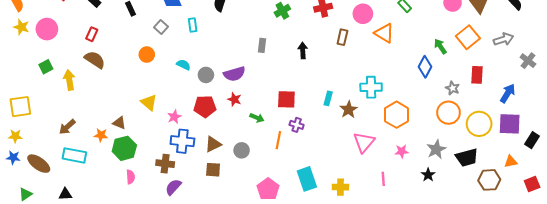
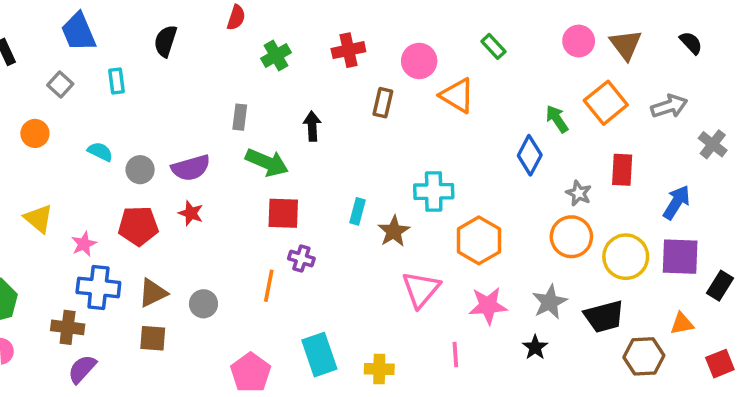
green arrow: (257, 118) -> (267, 162), moved, size x1.6
pink star: (402, 151) -> (488, 306), size x1.5

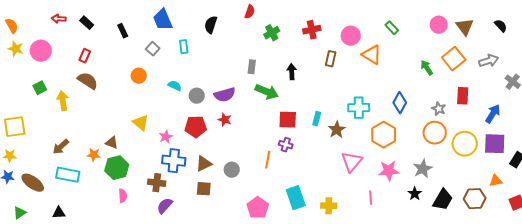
blue diamond: (530, 155) -> (400, 103), moved
red square: (283, 213) -> (288, 120), moved
black trapezoid: (604, 316) -> (443, 200), moved, turned -45

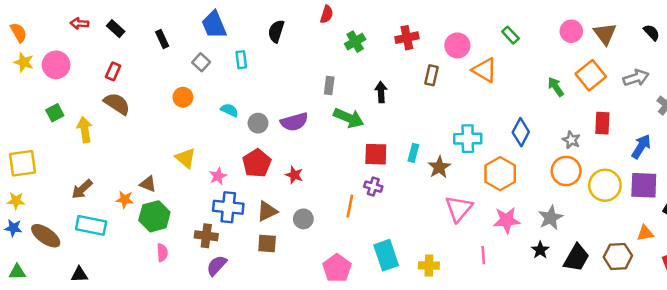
red star: (225, 120) -> (294, 175), moved
red pentagon: (196, 127) -> (257, 163), turned -30
green triangle: (20, 213) -> (17, 272), moved, turned 32

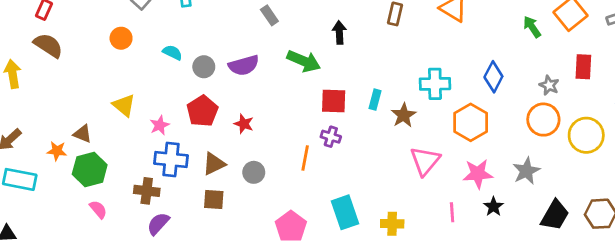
gray rectangle: (329, 86) -> (269, 15), moved, turned -42
black star: (540, 250) -> (493, 207), moved
pink semicircle: (162, 253) -> (98, 209), turned -36

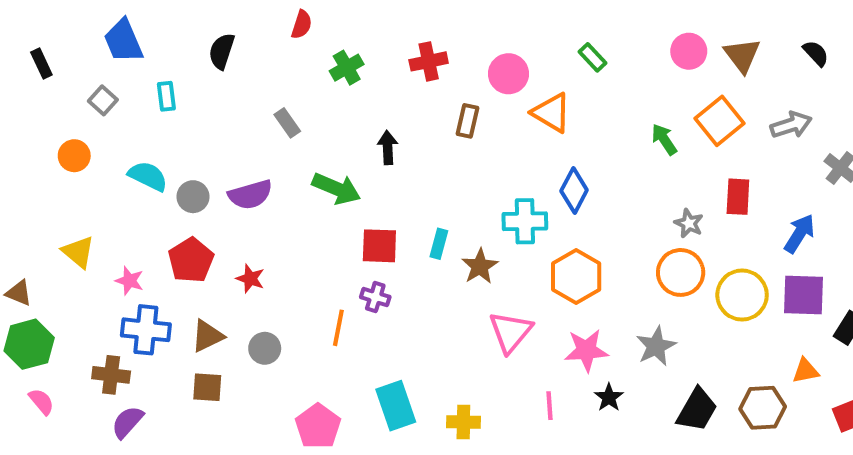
cyan semicircle: (172, 52) -> (148, 176), size x1.4
blue diamond: (493, 77) -> (574, 191), moved
pink star: (160, 125) -> (129, 281), turned -30

